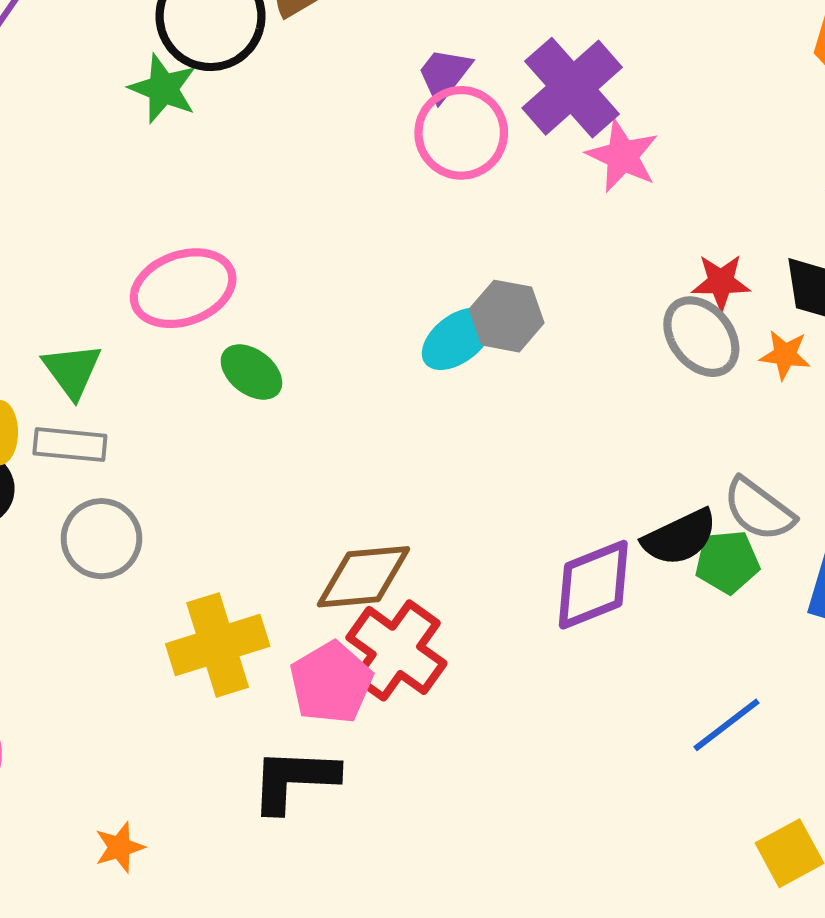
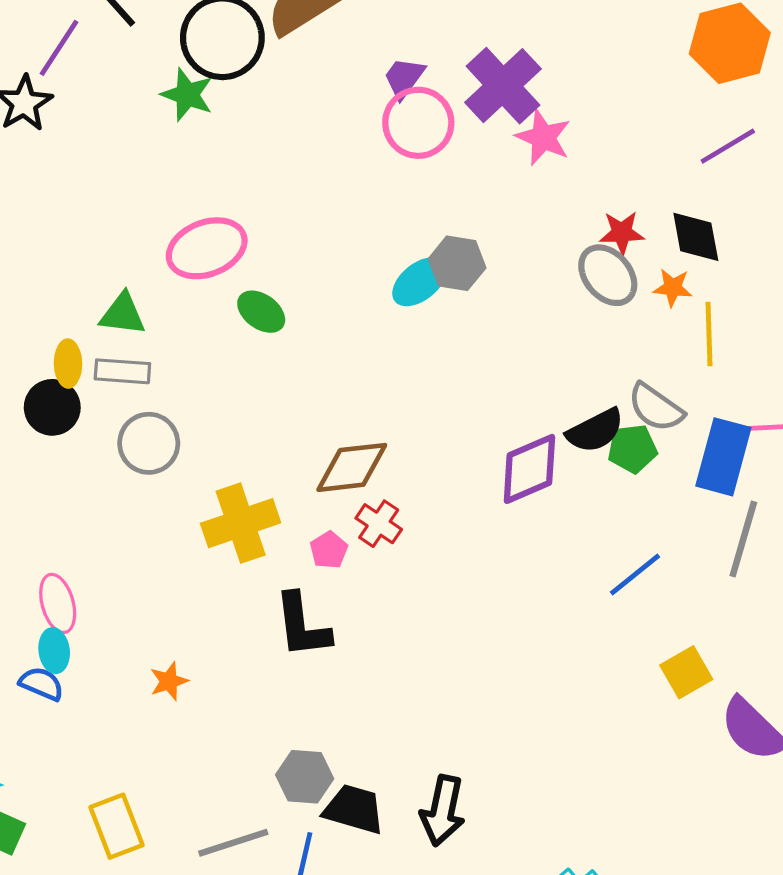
green triangle: (72, 371) -> (123, 314), turned -45
red cross: (396, 650) -> (379, 524), size x0.6
pink pentagon: (331, 683) -> (329, 550), size x0.6
black L-shape: (294, 780) -> (302, 626), turned -98

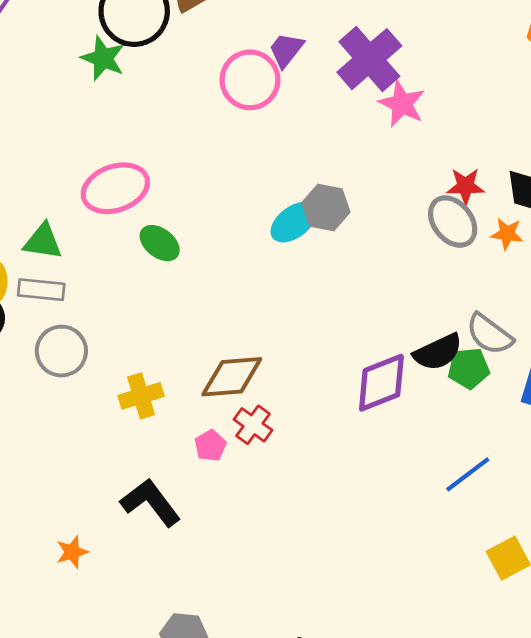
pink circle: (418, 123) -> (250, 80), moved
yellow cross: (241, 523) -> (141, 396), moved, size x0.7
black L-shape: (302, 626) -> (151, 502), moved, turned 148

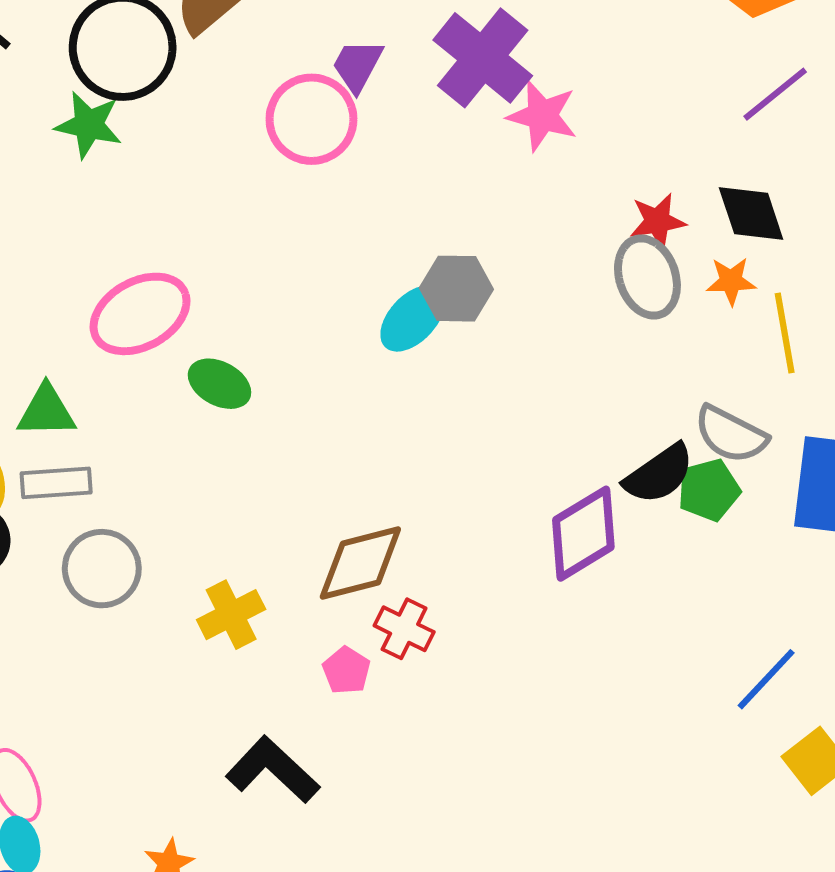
gray ellipse: (453, 222) -> (647, 277), turned 30
blue line: (468, 474) -> (766, 679), moved

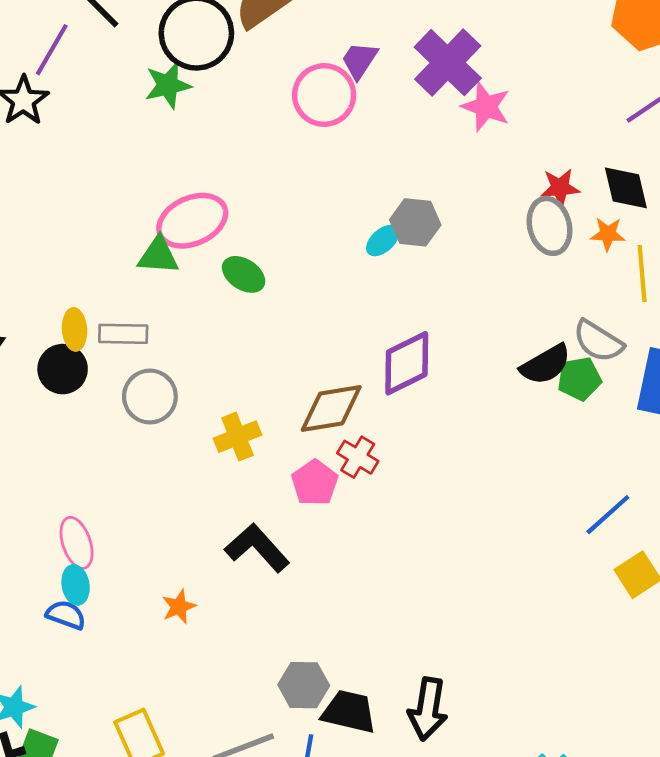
green star: (89, 125) -> (168, 85), turned -30
cyan ellipse: (413, 318) -> (383, 241), size x0.7
green triangle: (46, 411) -> (158, 256), moved
purple diamond: (583, 534) -> (407, 363), moved
pink pentagon: (346, 670) -> (315, 483), size x1.4

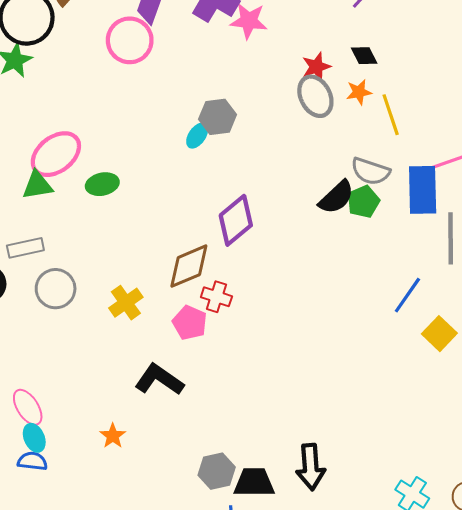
black diamond: (626, 188) -> (364, 56), size x0.7
green ellipse: (244, 274) -> (102, 184), turned -32

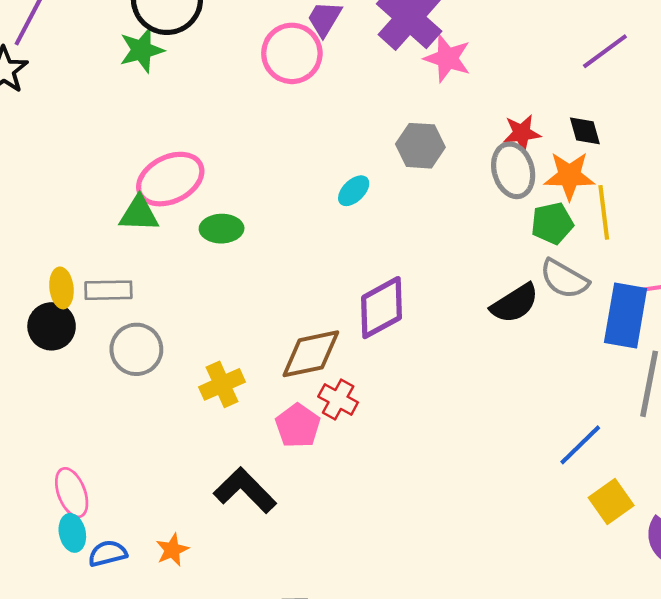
orange star: (359, 92) -> (569, 176), size x1.5
gray hexagon: (218, 117) -> (420, 146), moved
green pentagon: (363, 202) -> (552, 223), moved
blue semicircle: (32, 461) -> (108, 553), moved, turned -32

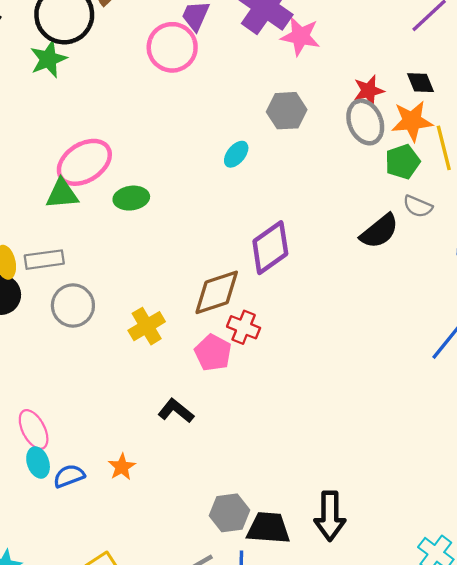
gray semicircle: (564, 279) -> (418, 206), size x0.7
black L-shape: (245, 490) -> (176, 411), size x0.7

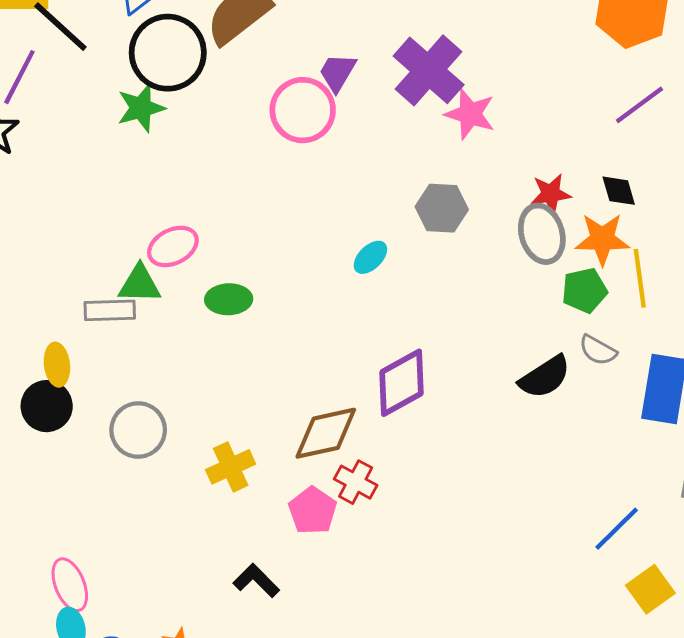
pink ellipse: (84, 162) -> (173, 246), size x0.7
gray rectangle: (44, 260) -> (110, 310), moved

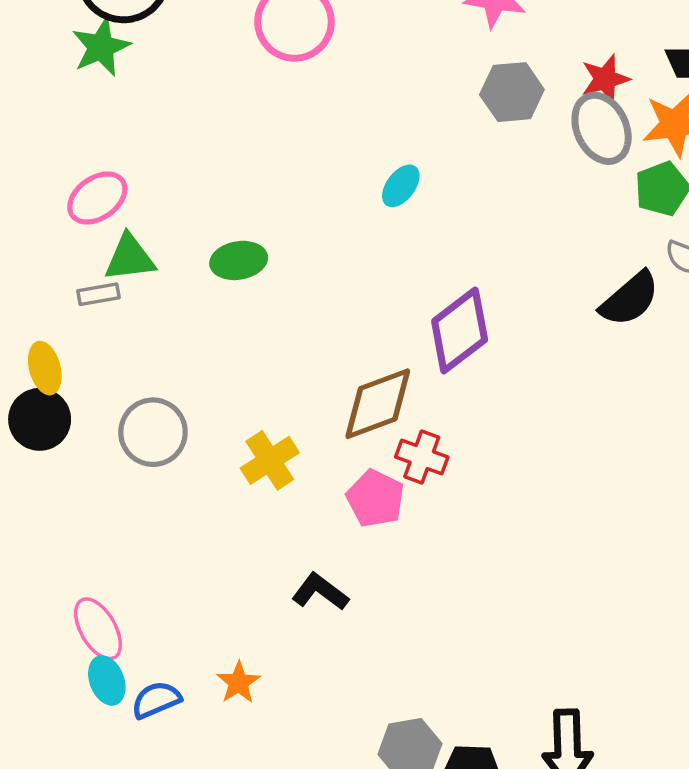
gray hexagon: (442, 208) -> (512, 92), moved
pink ellipse: (173, 246) -> (97, 198), moved
gray rectangle: (110, 310) -> (98, 294), size x0.7

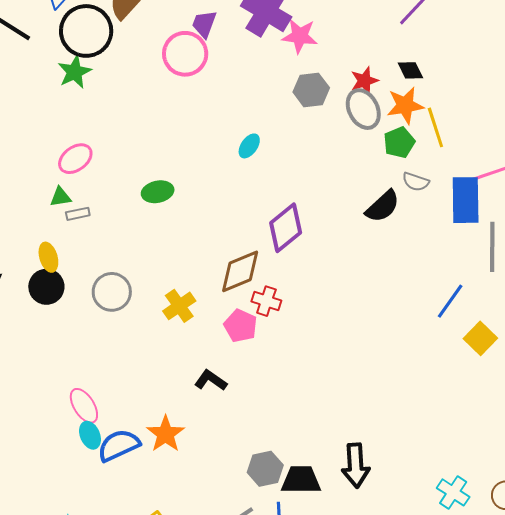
green triangle: (130, 258) -> (60, 197), moved, size x0.7
orange star: (238, 683) -> (166, 434), size x1.5
blue semicircle: (156, 700) -> (119, 445), size x1.5

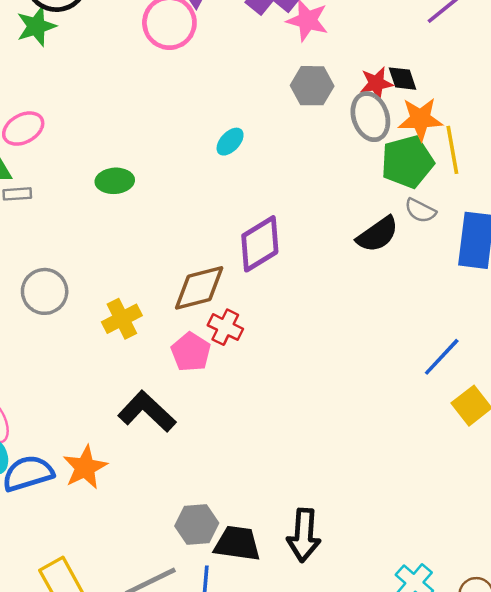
black diamond: (410, 70) -> (402, 79), moved
green pentagon: (399, 143) -> (407, 162), size x1.4
black L-shape: (211, 380) -> (147, 412), size x1.5

